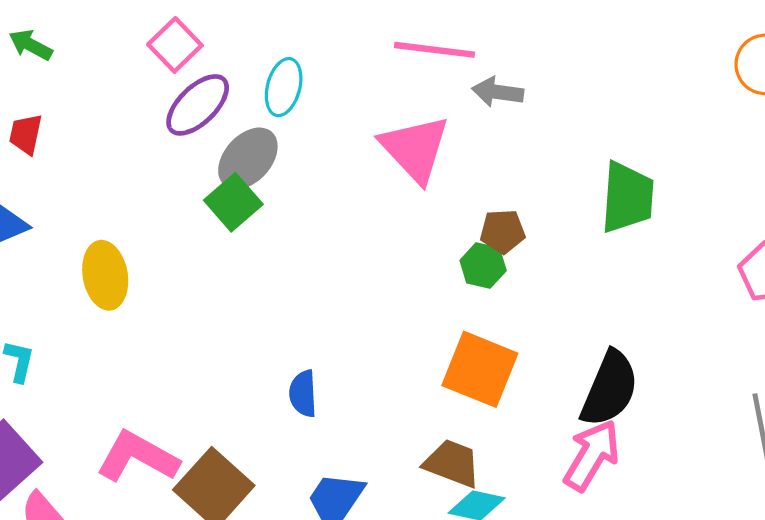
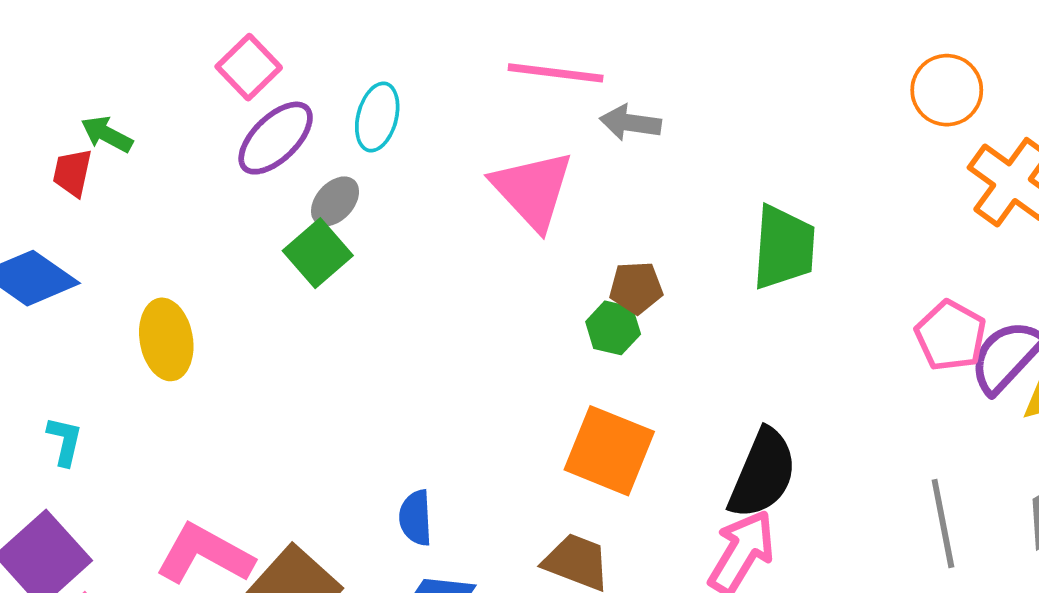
green arrow: (31, 45) -> (107, 134), moved
gray ellipse: (248, 158) -> (335, 201), size x0.7
blue semicircle: (303, 394) -> (416, 518), moved

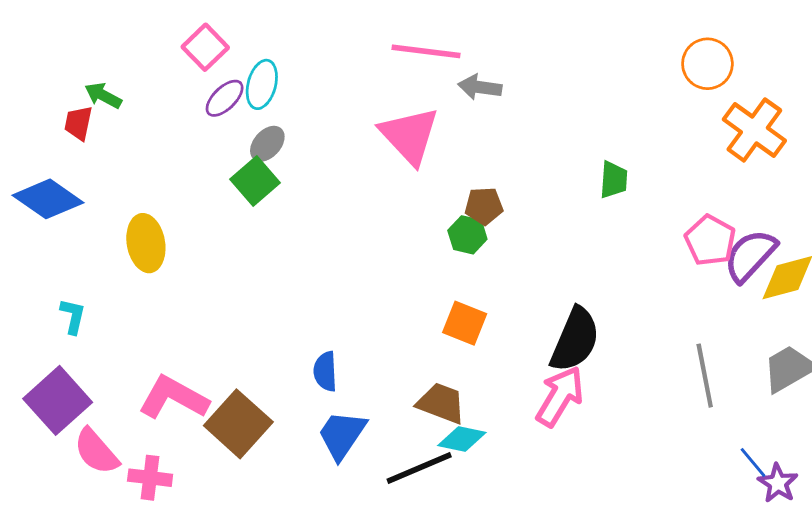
cyan ellipse: (377, 117) -> (262, 84), moved
purple ellipse: (276, 138) -> (225, 98), size x0.7
green trapezoid: (784, 247) -> (614, 180), moved, size x0.6
orange square: (609, 451) -> (465, 323), size x0.7

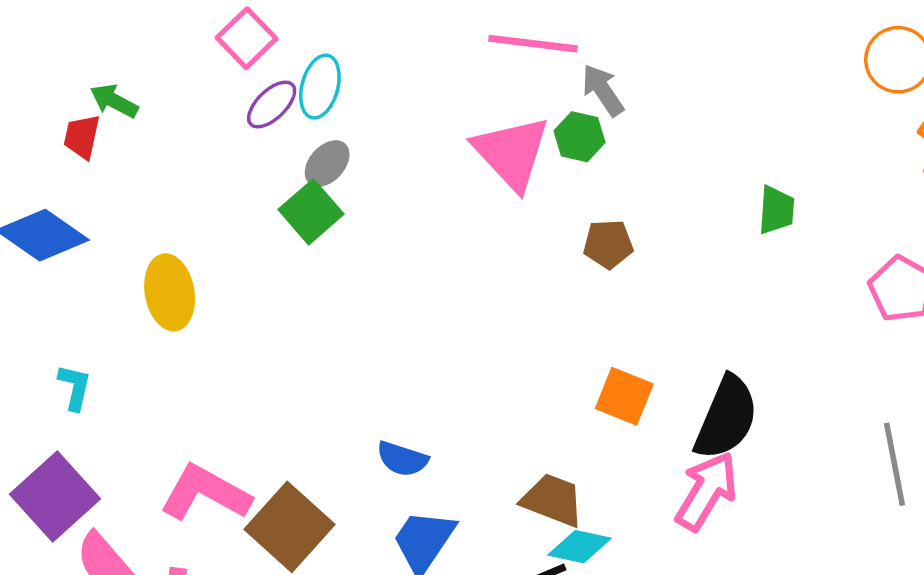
gray arrow: (480, 87) -> (603, 90), turned 48
green hexagon: (467, 235) -> (580, 137), moved
orange square: (465, 323) -> (624, 396), moved
blue semicircle: (325, 371) -> (402, 459), turned -69

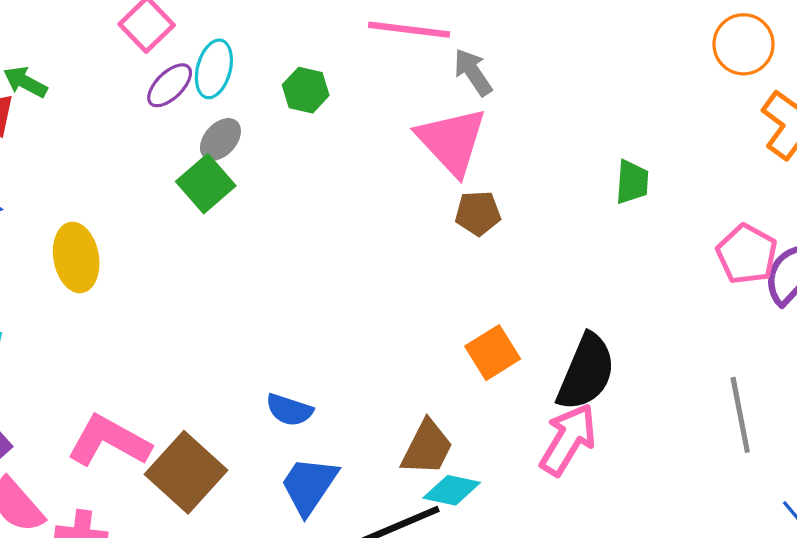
green hexagon: (580, 137) -> (306, 90), moved
pink triangle: (511, 153) -> (452, 141), moved
orange square: (624, 396) -> (493, 353), turned 36
brown trapezoid: (553, 500) -> (427, 448), turned 96

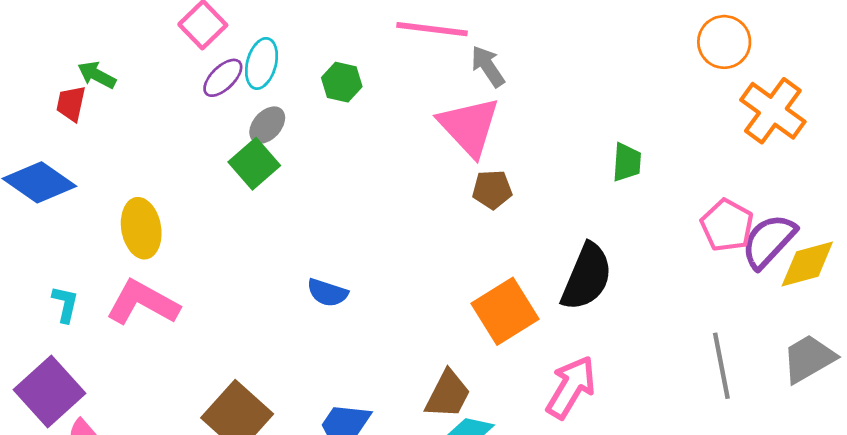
orange square: (493, 353) -> (505, 311), size x1.4
black semicircle: (586, 372) -> (587, 277), moved
blue semicircle: (289, 410) -> (327, 293), moved
pink L-shape: (109, 441) -> (143, 303), moved

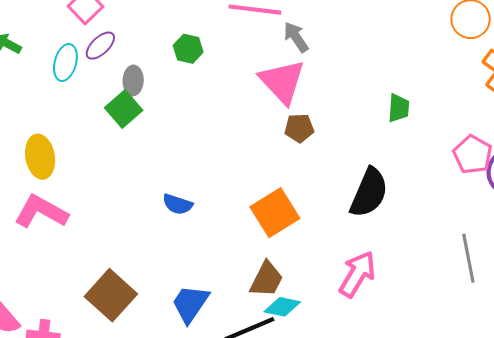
cyan ellipse: (261, 63) -> (65, 63), moved
gray ellipse: (267, 125) -> (133, 80), turned -40
orange square: (505, 311) -> (275, 213), moved

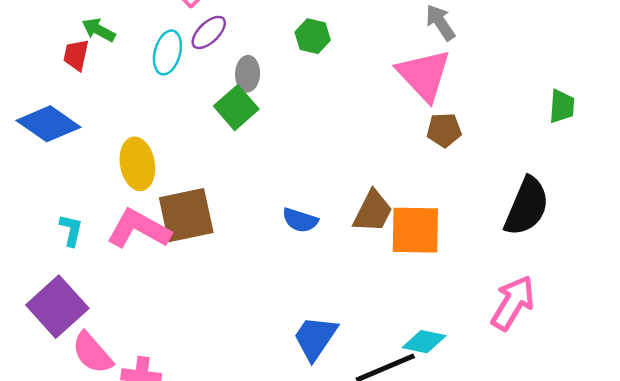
orange square: (275, 213) -> (415, 230), turned 33
brown trapezoid: (266, 279) -> (373, 211), moved
brown square: (111, 295) -> (186, 215), moved, turned 36

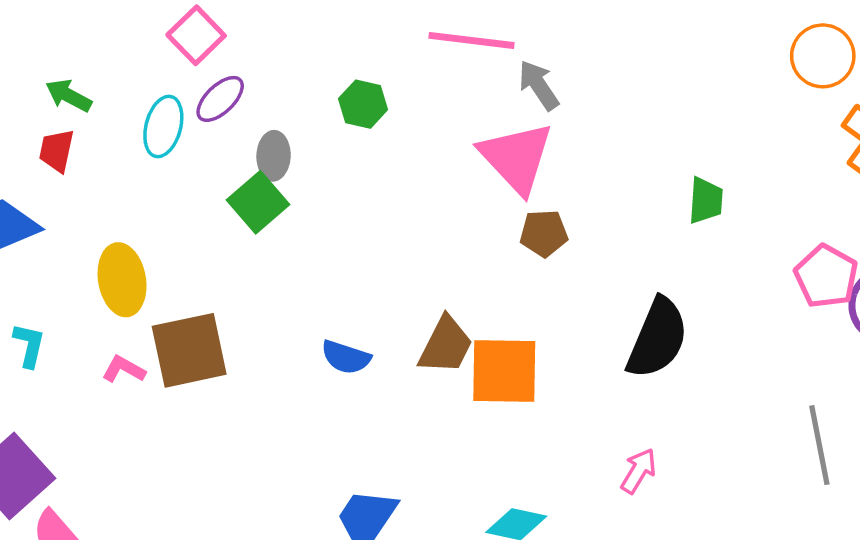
red trapezoid: (76, 55) -> (57, 151), moved
pink L-shape: (139, 229) -> (124, 369), size x0.5
cyan L-shape: (71, 230) -> (29, 345), moved
pink arrow: (513, 303) -> (639, 471), size x0.6

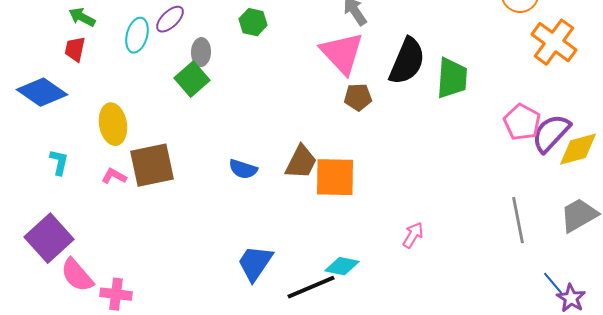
green trapezoid: (706, 201) -> (452, 78), size x1.5
black semicircle: (657, 338) -> (407, 61), moved

